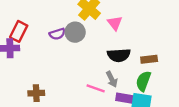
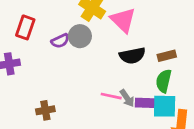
pink triangle: (115, 23) -> (123, 20), size x1.5
red rectangle: (19, 31) -> (25, 27), moved
gray arrow: (112, 79) -> (127, 98), moved

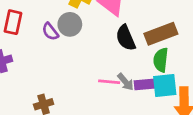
purple semicircle: (60, 41) -> (50, 32), turned 84
black semicircle: (132, 56) -> (126, 38), turned 85
brown rectangle: (167, 56) -> (161, 34), size x1.6

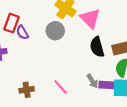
purple semicircle: (50, 32) -> (22, 32), moved
pink line: (109, 82) -> (61, 87), moved, turned 35

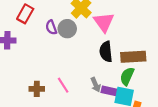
purple semicircle: (22, 32) -> (51, 27), moved
brown cross: (27, 90) -> (37, 89), moved

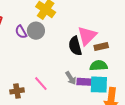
pink triangle: (104, 22) -> (87, 36), moved, turned 30
brown rectangle: (133, 57) -> (101, 46), size x0.6
green semicircle: (127, 76) -> (99, 66), turned 72

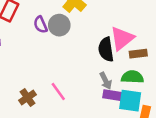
gray arrow: (71, 78) -> (106, 81), moved
brown cross: (17, 91) -> (28, 98), turned -32

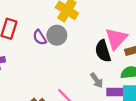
gray arrow: (106, 81) -> (97, 80), moved

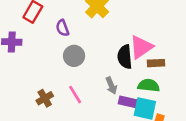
gray circle: (57, 35) -> (74, 56), moved

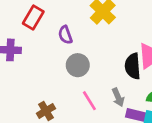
pink line: (75, 95) -> (89, 101), moved

